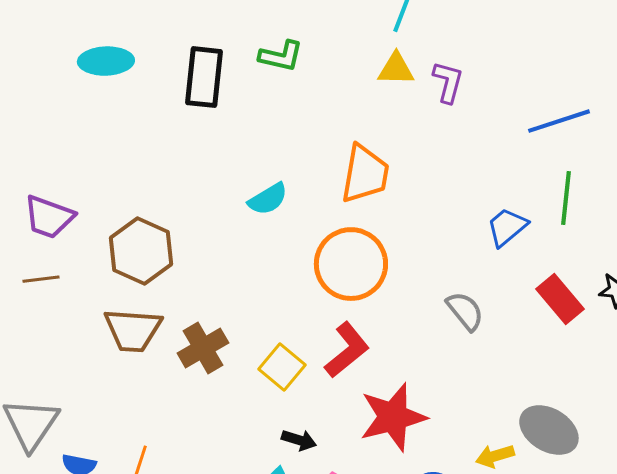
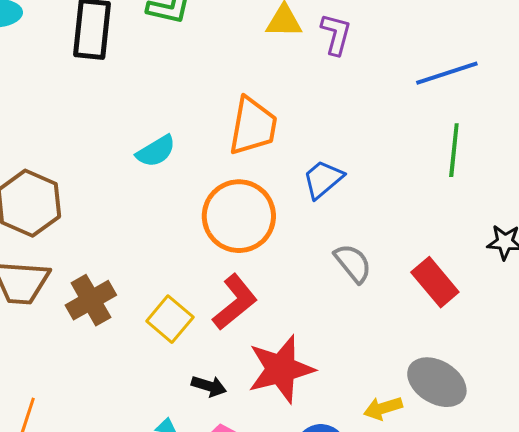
blue trapezoid: (507, 227) -> (323, 179), moved
red rectangle: (560, 299) -> (435, 282), moved
black arrow: (299, 440) -> (209, 386), moved

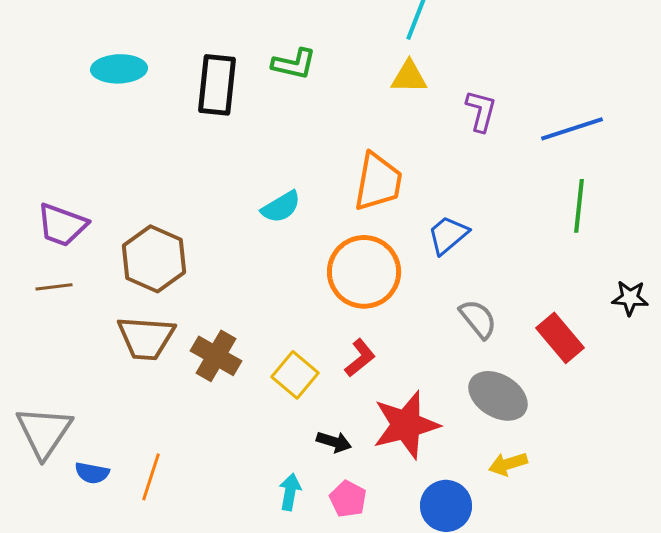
purple L-shape: (336, 34) -> (481, 111), moved
brown cross: (91, 300) -> (216, 356), turned -30
red L-shape: (235, 302) -> (360, 358), size x0.7
gray ellipse: (437, 382) -> (498, 396), moved

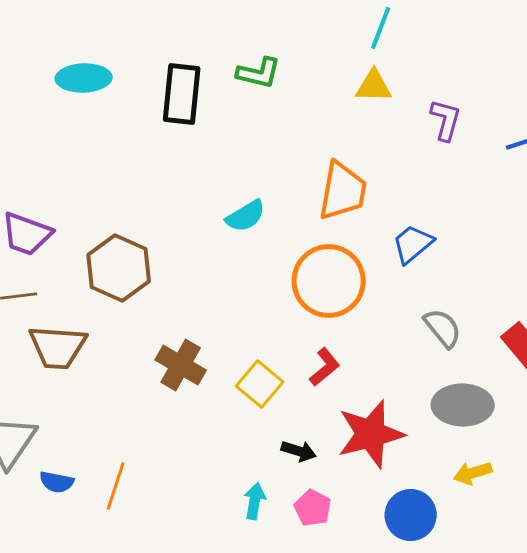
brown trapezoid: (146, 338) -> (58, 347), moved
gray ellipse: (498, 396) -> (463, 405), turned -30

